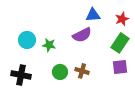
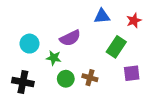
purple semicircle: (82, 35) -> (70, 38), moved
green rectangle: (120, 43) -> (116, 47), moved
green star: (49, 45) -> (54, 58), moved

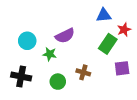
blue triangle: (102, 16) -> (104, 15), moved
red star: (134, 21) -> (124, 30), moved
green circle: (66, 79) -> (58, 82), moved

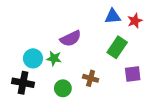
red star: (124, 30) -> (135, 21), moved
cyan circle: (27, 41) -> (33, 58), moved

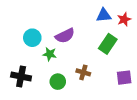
cyan circle: (33, 58) -> (32, 38), moved
purple square: (133, 74) -> (124, 78), moved

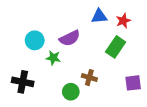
blue triangle: (104, 15) -> (99, 16), moved
red star: (124, 19) -> (123, 21), moved
green circle: (58, 82) -> (71, 92), moved

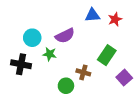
green rectangle: (116, 47) -> (107, 55), moved
black cross: (23, 82) -> (21, 64), moved
purple square: (133, 83) -> (124, 78), turned -35

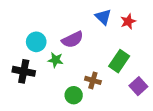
blue triangle: (93, 15) -> (103, 17), turned 49

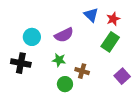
green star: (55, 60) -> (59, 60), moved
green rectangle: (119, 61) -> (110, 42), moved

